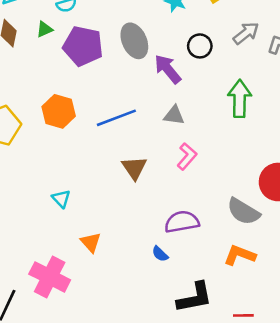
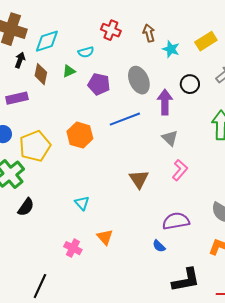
purple pentagon: (83, 46) -> (99, 84), size x0.7
purple arrow: (168, 69) -> (165, 102), turned 40
gray triangle: (174, 115) -> (170, 138), turned 36
blue line: (116, 118) -> (125, 119), moved
pink cross: (50, 277) -> (73, 248), moved, size x0.6

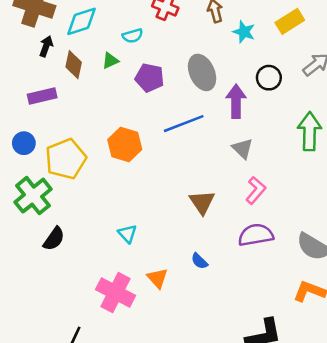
purple semicircle: (176, 221) -> (256, 235), moved
blue semicircle: (159, 246) -> (199, 261), moved
pink cross: (73, 248) -> (116, 293), size x1.6

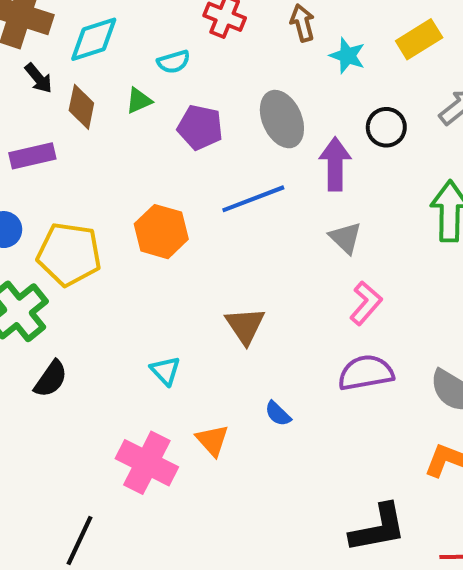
black arrow: (46, 46) -> (38, 78), turned 120
yellow pentagon: (66, 159) -> (69, 254), turned 30
brown triangle: (202, 202) -> (245, 326), moved

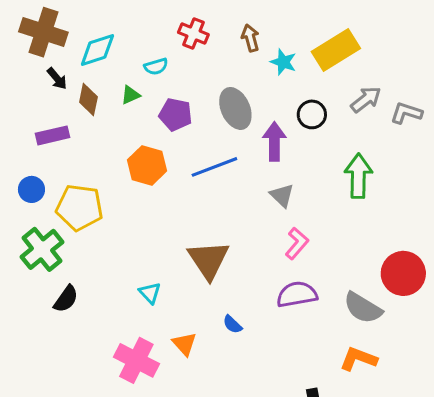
yellow rectangle: (419, 39) -> (336, 50), size x1.4
orange hexagon: (161, 232) -> (147, 165), moved
brown triangle: (245, 326) -> (208, 260), size x1.4

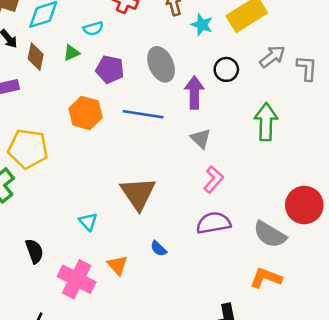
gray L-shape: (406, 113) -> (307, 68), turned 76
blue line: (214, 167) -> (143, 114), turned 30
black semicircle: (66, 299) -> (34, 251), moved, turned -55

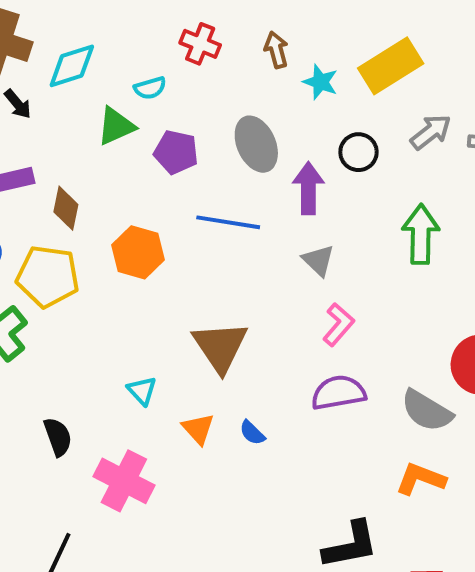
green triangle: (72, 53) -> (116, 126), size x1.5
brown diamond: (36, 57) -> (66, 208), moved
orange hexagon: (86, 113) -> (138, 252), moved
orange triangle: (118, 265) -> (198, 429), moved

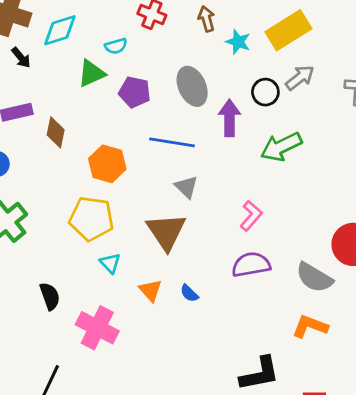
gray arrow: (431, 132) -> (300, 78), moved
green arrow: (421, 234) -> (281, 147), moved, turned -117
gray triangle: (318, 260) -> (186, 187), moved
yellow pentagon: (48, 276) -> (92, 219), moved

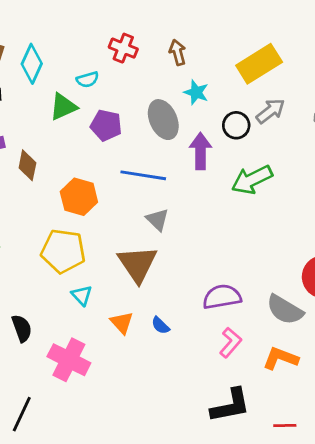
cyan diamond: (60, 30) -> (32, 64), turned -48
cyan star: (238, 42) -> (196, 92), moved
pink L-shape: (251, 216) -> (230, 343), moved

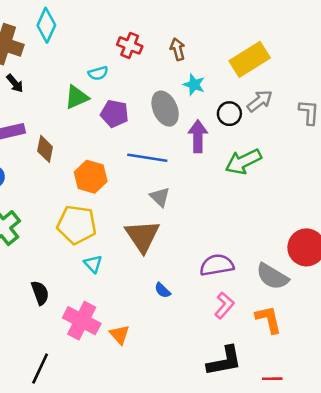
cyan diamond: (32, 64) -> (46, 25), moved
orange triangle: (122, 323) -> (120, 335), moved
orange L-shape: (281, 358) -> (269, 319), turned 56

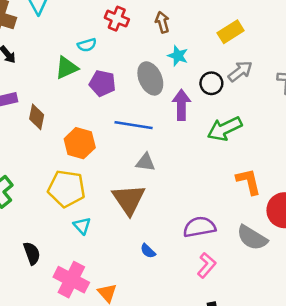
yellow rectangle: (250, 59) -> (231, 32), size x0.7
gray triangle: (160, 197) -> (146, 162), turned -36
orange L-shape: (269, 319) -> (249, 181), moved

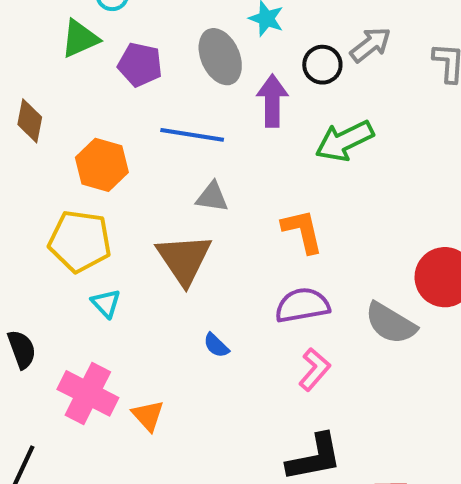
orange L-shape: (249, 181) -> (302, 231), moved

